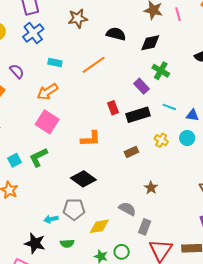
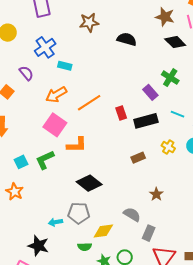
blue cross: (33, 33) -> (45, 47), moved
black diamond: (150, 43) -> (175, 42), moved, turned 55
orange line: (94, 65) -> (89, 103), moved
orange L-shape: (91, 139) -> (77, 145), moved
green semicircle: (67, 243) -> (85, 247), moved

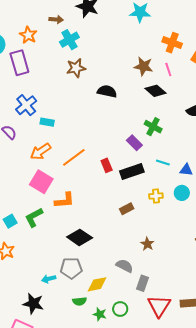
brown star: (89, 22) -> (76, 68), moved
yellow cross: (168, 147) -> (156, 196), turned -32

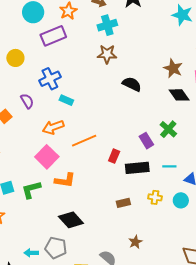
purple rectangle: (19, 63) -> (53, 36), turned 70
cyan line: (163, 163) -> (169, 166), turned -32
red rectangle: (107, 165) -> (114, 156), turned 32

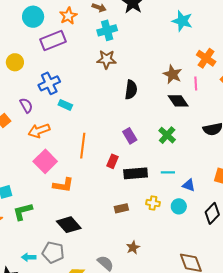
black semicircle: (132, 84) -> (131, 90), turned 72
orange arrow: (53, 127) -> (39, 131), moved
orange line: (84, 141) -> (83, 146), turned -60
purple rectangle: (146, 141) -> (130, 136), moved
green L-shape: (31, 190) -> (23, 212), moved

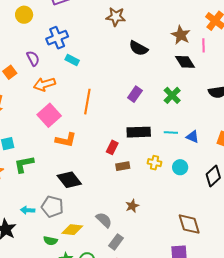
black semicircle: (131, 90) -> (138, 48), turned 108
purple rectangle: (130, 136) -> (135, 94), turned 63
red rectangle: (113, 161) -> (112, 147), moved
blue triangle: (189, 185) -> (193, 137), moved

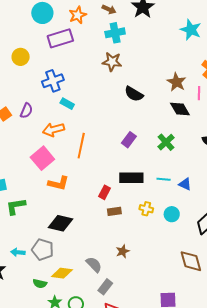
purple semicircle: (33, 58) -> (26, 111), moved, turned 49
orange arrow: (44, 84) -> (54, 130), moved
black diamond: (69, 180) -> (61, 223), turned -40
brown diamond: (189, 224) -> (191, 261), moved

